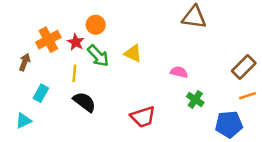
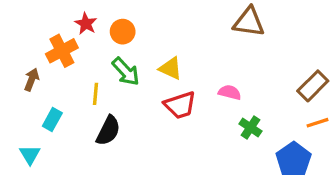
red star: (76, 42) -> (86, 24), moved
black semicircle: (84, 102) -> (108, 131), turned 80
red trapezoid: (143, 117) -> (180, 105), moved
cyan triangle: (23, 121) -> (30, 155), turned -35
blue pentagon: (229, 124) -> (294, 159), turned -30

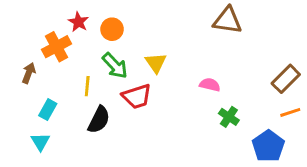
yellow triangle: (171, 68) -> (156, 63), turned 30
red trapezoid: (180, 105) -> (137, 96), moved
cyan triangle: (30, 155) -> (40, 142), moved

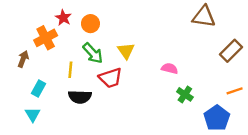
brown triangle: (227, 20) -> (204, 17), moved
brown rectangle: (286, 79) -> (231, 51), moved
black semicircle: (99, 120) -> (80, 97), turned 65

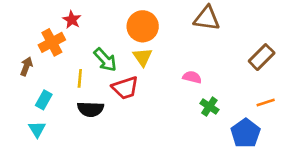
brown triangle: (204, 17) -> (207, 18), moved
orange circle: (90, 24) -> (143, 26), moved, size x1.5

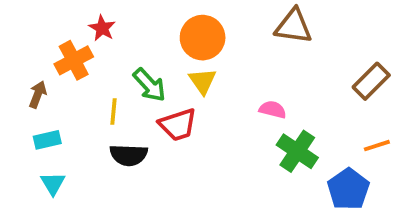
cyan rectangle: (44, 100) -> (47, 140), moved, turned 48
green cross: (209, 107) -> (297, 151), size x1.5

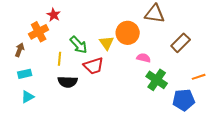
orange circle: (203, 38) -> (128, 33), moved
brown rectangle: (371, 81) -> (181, 43), moved
cyan triangle: (53, 183) -> (28, 97), turned 32
blue pentagon: (348, 189) -> (184, 100), turned 30

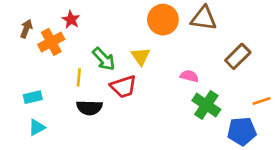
orange circle: (128, 33) -> (163, 20), moved
brown arrow: (20, 50) -> (26, 29), moved

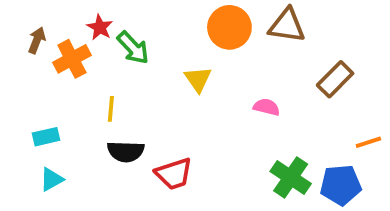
green arrow: (104, 59) -> (133, 48), moved
red trapezoid: (124, 87) -> (174, 174), moved
green cross: (206, 105) -> (291, 177), moved

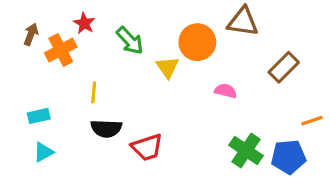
orange circle: (229, 27) -> (197, 42), moved
green arrow: (133, 48) -> (130, 41), moved

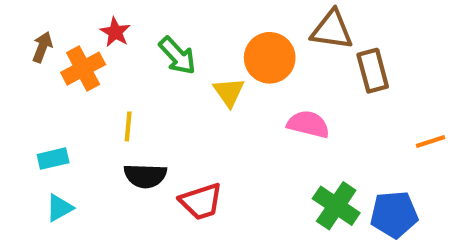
brown rectangle: (284, 67) -> (373, 71), moved, turned -60
pink semicircle: (226, 91) -> (308, 124), size x1.4
orange line: (312, 121) -> (431, 141), moved

